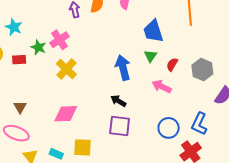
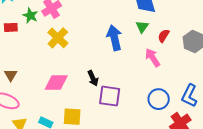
pink arrow: (162, 87) -> (153, 58), turned 30
black arrow: (118, 101) -> (93, 78), moved, turned -147

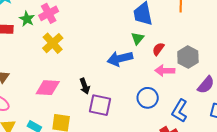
blue arrow: (114, 38) -> (120, 59), moved, turned -95
pink arrow: (153, 58) -> (165, 71), moved, turned -60
blue circle: (159, 99) -> (148, 98), moved

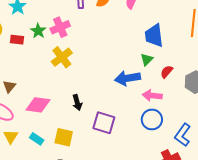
pink arrow: (165, 71) -> (152, 95), moved
black arrow: (85, 86) -> (77, 102), moved
pink diamond: (48, 88) -> (38, 105), moved

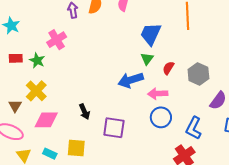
green star: (38, 31) -> (37, 60), moved
blue trapezoid: (154, 36) -> (151, 34), turned 40
yellow cross: (62, 57) -> (36, 91), moved

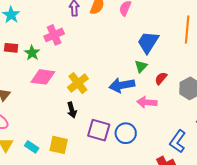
yellow cross: (36, 91) -> (78, 83), moved
blue circle: (161, 117) -> (126, 133), moved
pink diamond: (46, 120) -> (43, 77), moved

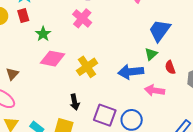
pink cross: (54, 35) -> (82, 18), moved, turned -30
red rectangle: (11, 48) -> (23, 16), moved, turned 64
red semicircle: (161, 78) -> (170, 67), turned -64
black arrow: (72, 110) -> (75, 102), moved

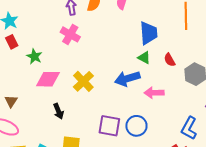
blue trapezoid: (160, 31) -> (149, 33), turned 150
green triangle: (151, 54) -> (144, 58), turned -40
red semicircle: (170, 67) -> (170, 60), moved
black arrow: (75, 102) -> (58, 111), moved

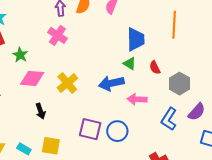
blue L-shape: (189, 128) -> (169, 119), moved

